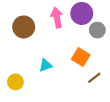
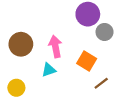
pink arrow: (57, 18) -> (55, 46), moved
brown circle: (24, 27) -> (21, 44), moved

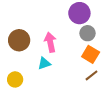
gray circle: (105, 32) -> (88, 33), moved
orange square: (87, 61) -> (91, 54), moved

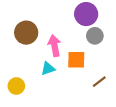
brown circle: (19, 40) -> (26, 33), moved
orange square: (91, 54) -> (76, 60), moved, turned -30

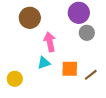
brown circle: (26, 33) -> (30, 18), moved
orange square: (76, 60) -> (70, 69), moved

